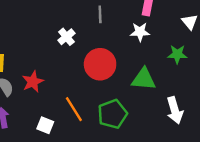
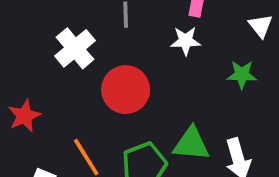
white cross: (66, 37) -> (75, 48), size x1.5
green triangle: (144, 79) -> (191, 144), moved

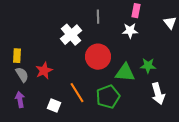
green star: (242, 75) -> (148, 66), moved
green triangle: (191, 144) -> (125, 73), moved

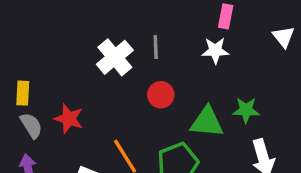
gray line: (98, 17) -> (156, 47), moved
red circle: (98, 57) -> (161, 95), size x0.6
red star: (44, 71) -> (69, 119), turned -30

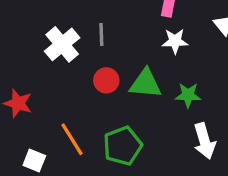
white star: (215, 50) -> (175, 41), moved
green triangle: (207, 122) -> (146, 84), moved

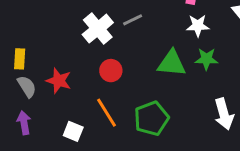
gray line: (101, 35) -> (133, 20), turned 66
red circle: (106, 80) -> (111, 71), moved
green star: (188, 95) -> (206, 59), moved

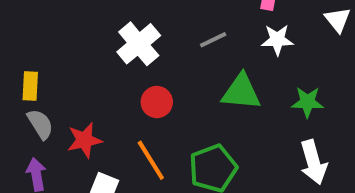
gray line: (133, 20) -> (213, 40), moved
green star: (206, 59) -> (307, 102), moved
red star: (59, 81) -> (84, 140), moved, turned -30

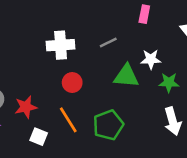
white star: (277, 40) -> (151, 59), moved
white cross: (139, 44) -> (61, 45), turned 36

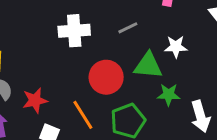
red circle: (72, 83) -> (106, 77), moved, size x1.5
green star: (169, 83) -> (169, 95), moved

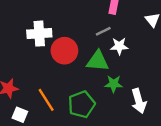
gray line: (128, 28) -> (103, 31), moved
red circle: (106, 77) -> (64, 51), moved

